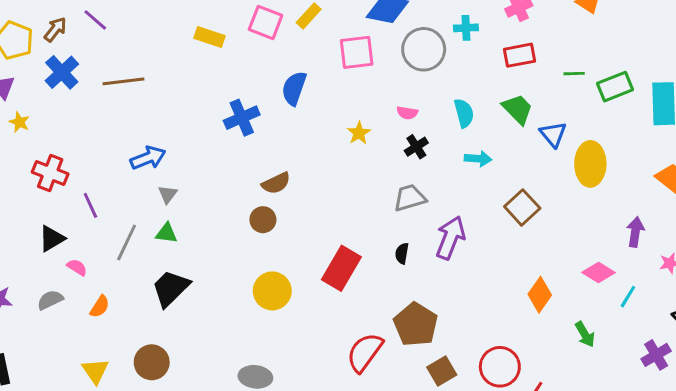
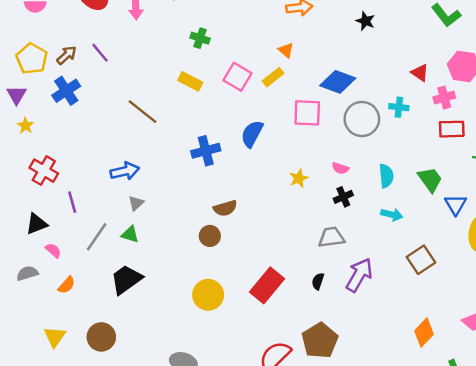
red rectangle: (520, 55) -> (452, 129), moved
brown line: (123, 81) -> (143, 112), moved, turned 36

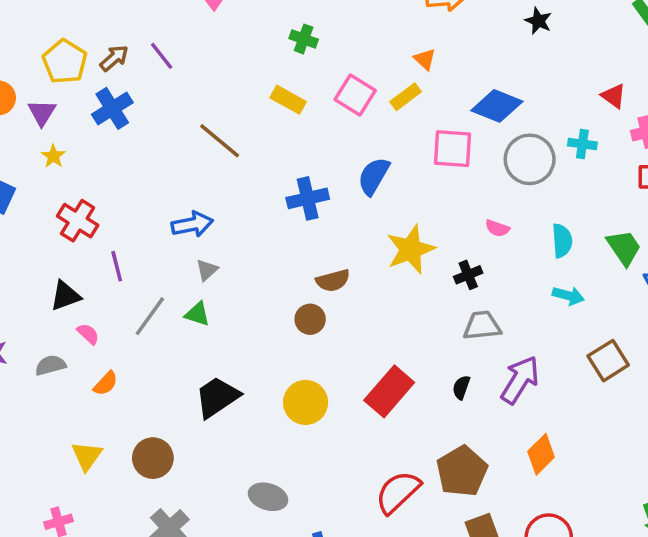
yellow star: (299, 178) -> (411, 249), moved, size x1.8
black cross: (343, 197) -> (468, 275), moved
black trapezoid: (126, 279) -> (217, 397), moved
orange diamond: (424, 333) -> (541, 454), moved

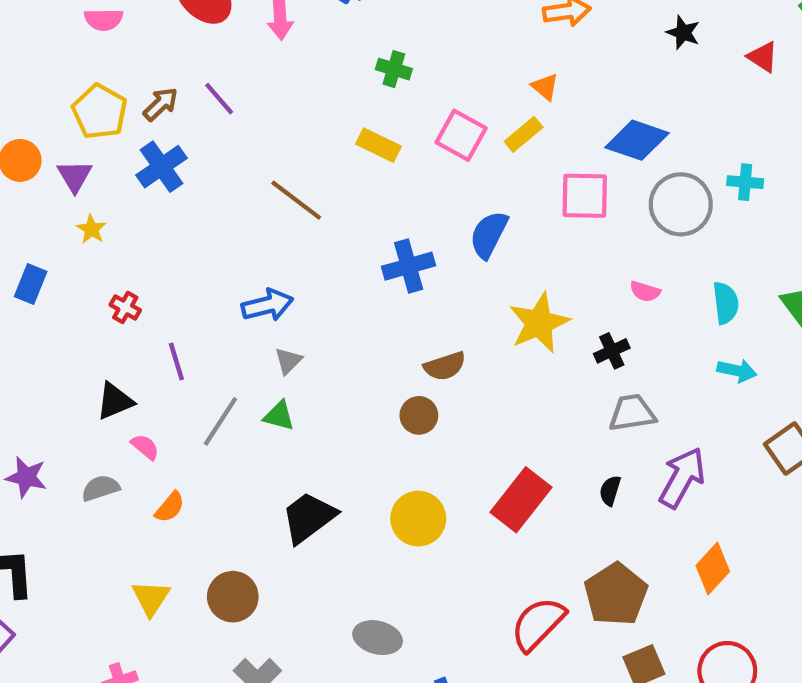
red triangle: (613, 96) -> (763, 57), moved
red cross: (78, 221) -> (125, 307), size x0.6

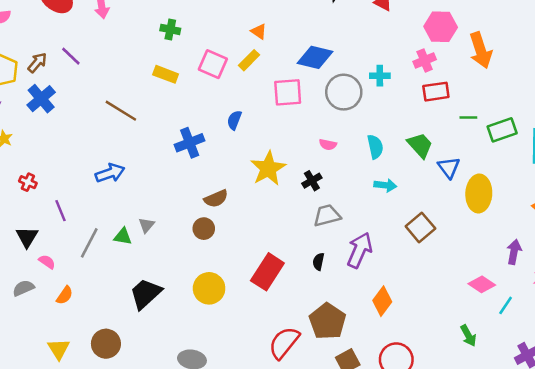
blue semicircle: (489, 235) -> (234, 120), size x0.7
gray triangle: (288, 361) -> (146, 225), moved
black triangle: (115, 401) -> (27, 237), turned -30

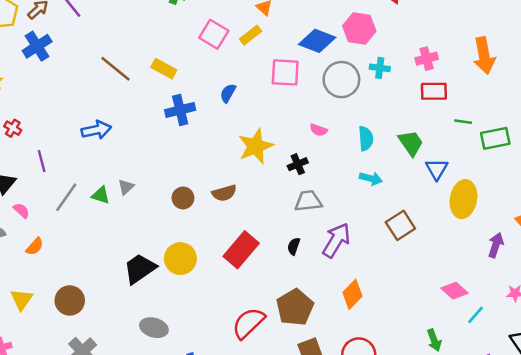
pink hexagon: (441, 27) -> (359, 28), moved
yellow rectangle: (166, 74) -> (164, 69), moved
brown semicircle: (216, 199) -> (224, 193), moved
purple arrow: (514, 252) -> (496, 245), moved
black trapezoid: (146, 294) -> (140, 269), moved

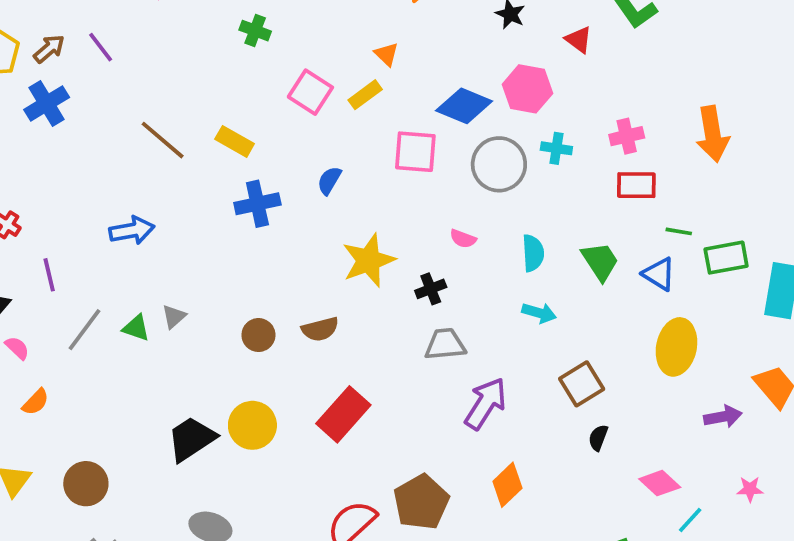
blue triangle: (437, 169) -> (659, 274), moved, turned -30
purple arrow: (496, 245) -> (723, 417), turned 60
black semicircle: (294, 246) -> (598, 438), moved

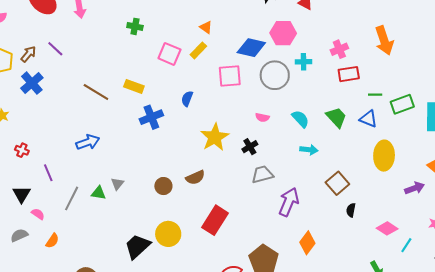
cyan semicircle: (533, 253) -> (300, 119), turned -30

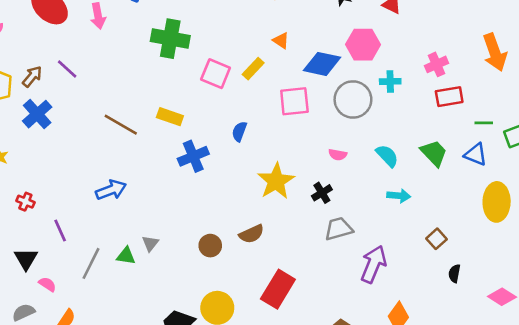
green cross: (135, 26) -> (170, 39), size x1.8
orange triangle: (206, 27) -> (281, 40), moved
brown square: (337, 183) -> (436, 239), size x0.7

